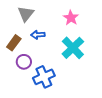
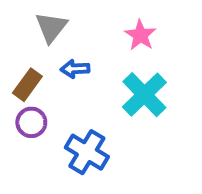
purple circle: (24, 62) -> (31, 122), moved
blue cross: (44, 77) -> (87, 152), turned -35

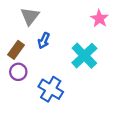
pink star: (140, 35) -> (99, 19), moved
blue arrow: (75, 69) -> (44, 41), turned -63

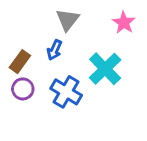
gray triangle: (30, 16) -> (68, 20), moved
blue cross: (51, 89) -> (66, 92), moved

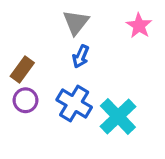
blue arrow: (55, 50) -> (81, 56), moved
cyan cross: (105, 69) -> (118, 116), moved

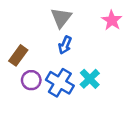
purple circle: (26, 100) -> (31, 80), moved
cyan cross: (118, 116) -> (90, 79), moved, size x0.7

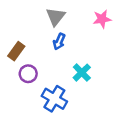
pink star: (112, 20) -> (102, 19), turned 30
blue cross: (60, 83) -> (54, 99), moved

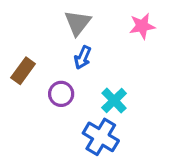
purple circle: (28, 74) -> (61, 94), moved
blue cross: (54, 99) -> (101, 137), moved

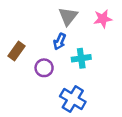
gray triangle: (78, 23) -> (68, 16), moved
cyan cross: (114, 101) -> (81, 58), moved, turned 36

